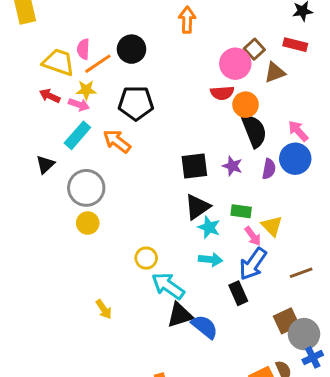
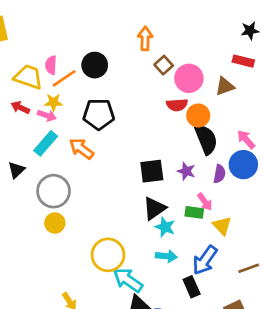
brown square: (254, 49) -> (164, 65), moved
pink arrow: (253, 236) -> (205, 202), moved
yellow circle: (146, 258) -> (108, 255), size x1.6

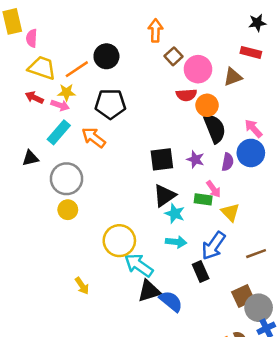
pink semicircle: (51, 65) -> (32, 38), moved
black triangle: (16, 170) -> (30, 158), turned 30

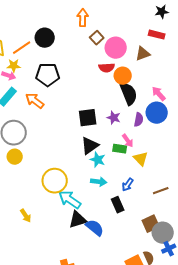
blue arrow: (213, 246) -> (128, 185), size x0.6

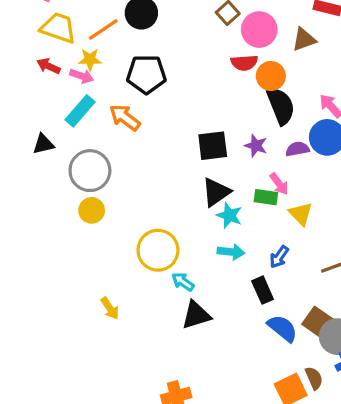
purple semicircle: (139, 120) -> (297, 149), turned -112
cyan arrow: (70, 200) -> (183, 282), size x0.6
brown square: (151, 224) -> (317, 322), turned -30
blue semicircle: (95, 228) -> (282, 328), moved

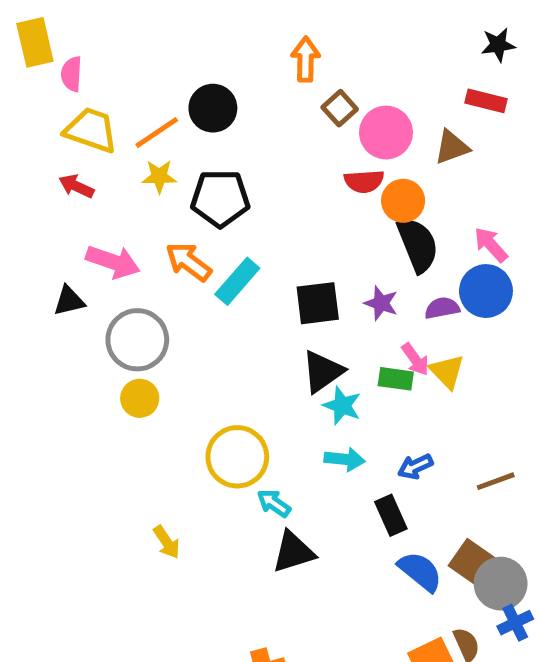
yellow star: (90, 59) -> (159, 176), moved
pink arrow: (82, 76) -> (113, 262), moved, size x1.5
cyan rectangle: (80, 111) -> (237, 281), moved
yellow triangle: (301, 214) -> (447, 371), moved
blue arrow: (279, 257) -> (415, 467), turned 30

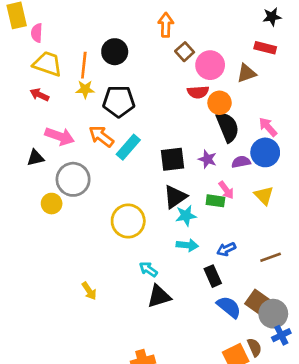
orange line: (157, 133) -> (84, 65), turned -50
yellow triangle: (447, 371) -> (264, 195), moved
yellow circle: (140, 398) -> (52, 204), moved
cyan star: (342, 406) -> (186, 216), turned -30
yellow circle: (237, 457) -> (128, 221), moved

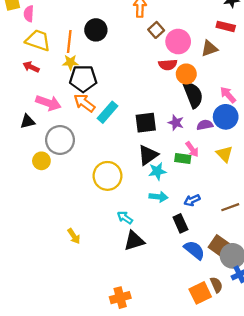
black pentagon: (119, 101) -> (83, 79), moved

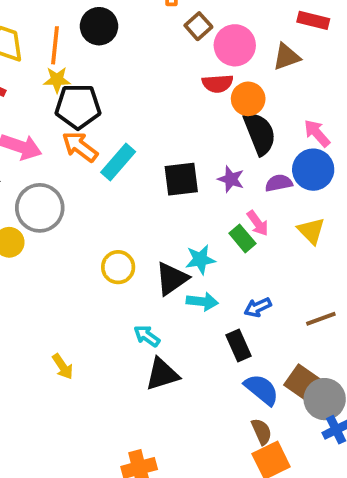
black triangle: (148, 155) -> (172, 279), moved
green rectangle: (183, 159) -> (242, 238), turned 42
yellow circle: (107, 176) -> (118, 267), size x0.7
brown semicircle: (216, 285) -> (262, 432), moved

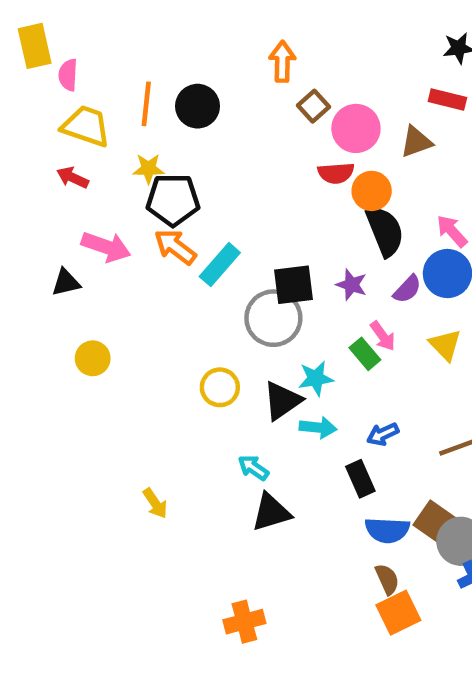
orange line: (55, 45) -> (146, 104), moved
purple semicircle: (279, 183) -> (407, 289), turned 144
gray circle: (40, 208) -> (273, 318), moved
blue semicircle: (262, 390) -> (387, 530), turned 144

